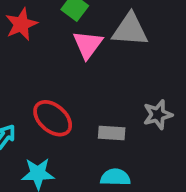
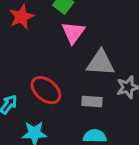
gray triangle: (130, 30) -> (101, 63), moved

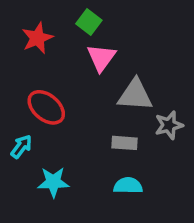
red ellipse: (46, 90) -> (46, 107), moved

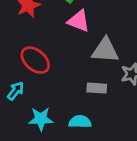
pink triangle: (101, 58) -> (79, 21), turned -45
cyan semicircle: (128, 186) -> (80, 122), moved

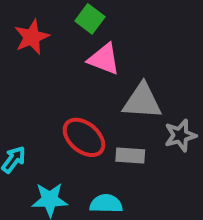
red ellipse: (35, 60) -> (84, 137), moved

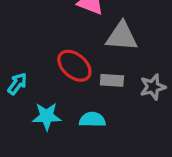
gray star: (180, 135) -> (153, 87), moved

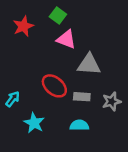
cyan star: (47, 116) -> (34, 123), turned 30
cyan semicircle: (92, 120) -> (79, 125), moved

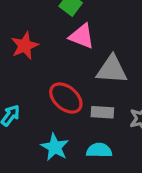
red star: (23, 26) -> (25, 46), moved
cyan star: (34, 123) -> (55, 147), moved

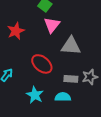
pink triangle: (82, 36) -> (52, 25), turned 48
gray rectangle: (102, 112) -> (71, 79), moved

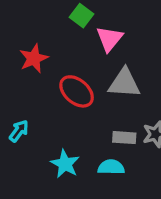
pink triangle: (52, 25) -> (109, 39), moved
red ellipse: (42, 64) -> (77, 91), moved

